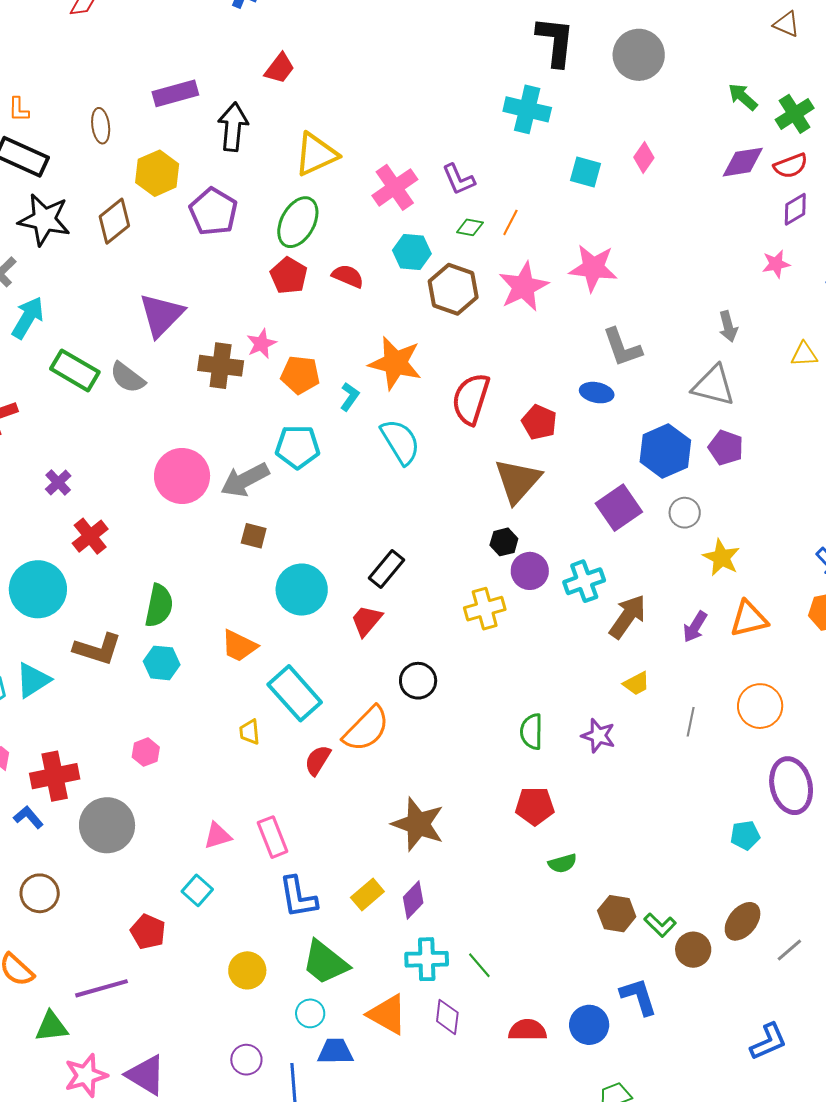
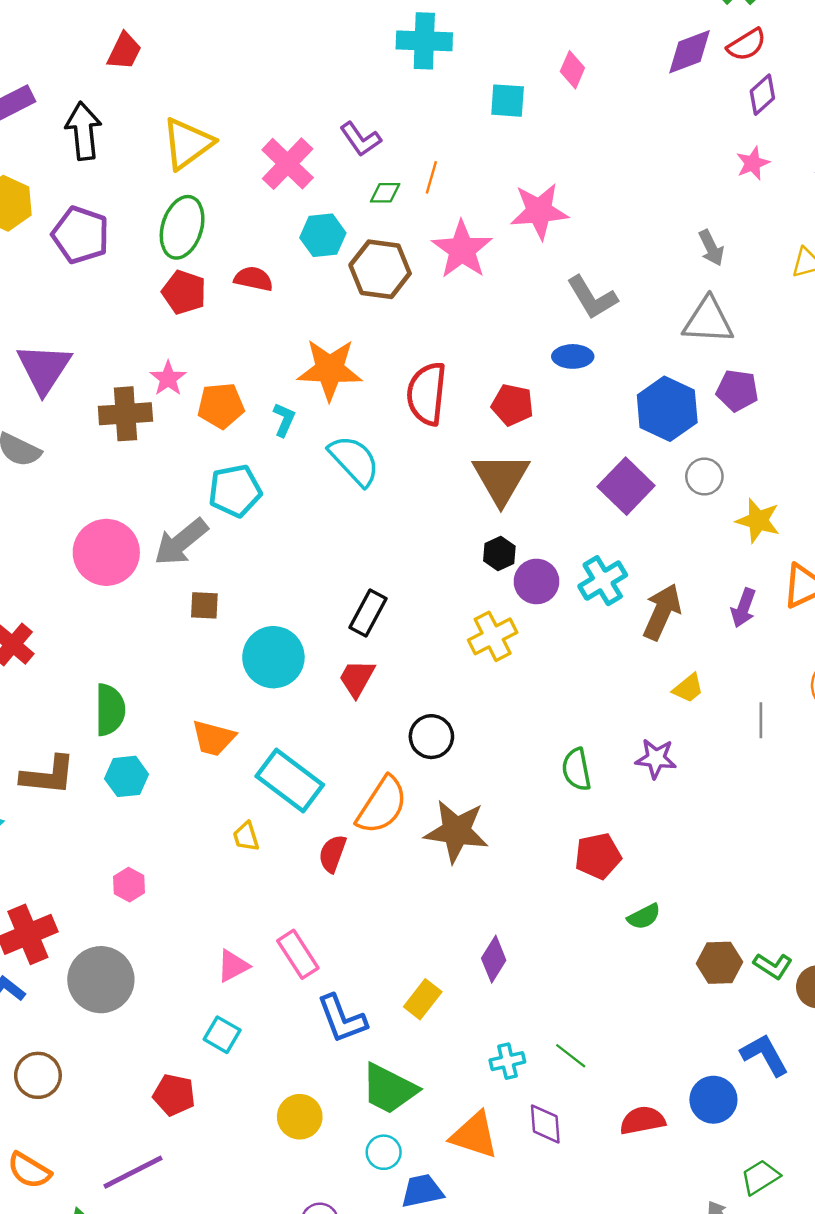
brown star: (418, 824) -> (456, 831), moved
purple diamond: (413, 900) -> (494, 959), moved
cyan cross: (427, 959) -> (507, 1061), size x0.7

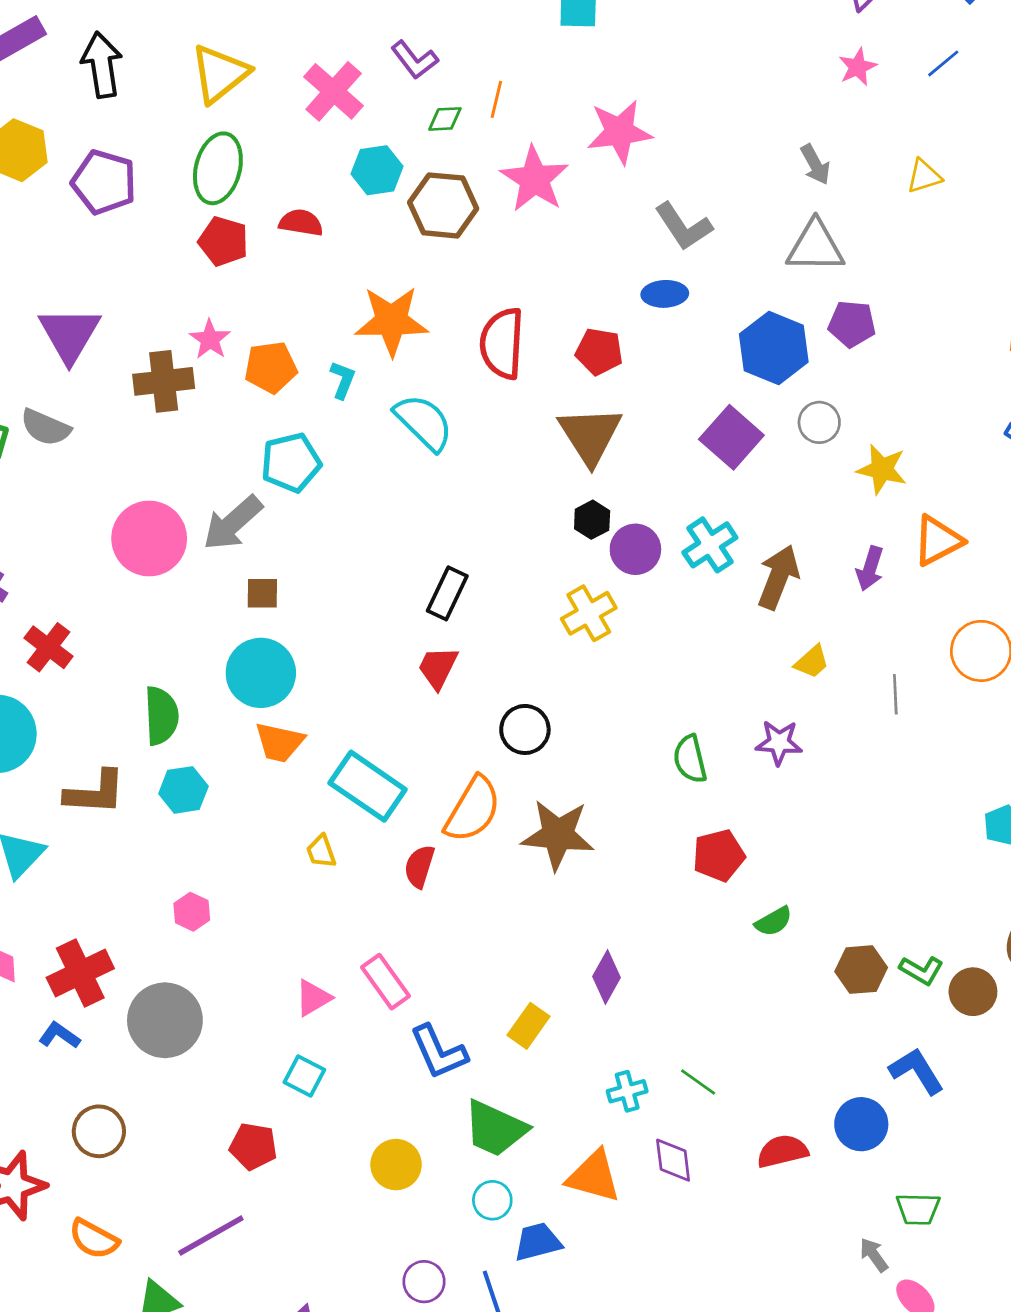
cyan circle: (273, 657) -> (261, 673), moved
green trapezoid: (760, 1177) -> (918, 1209), turned -144

